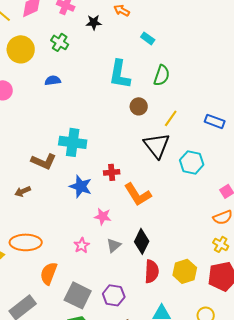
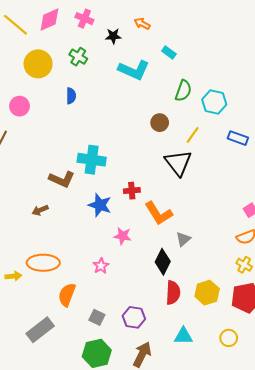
cyan L-shape: (120, 74) -> (134, 70), moved, turned -76
blue semicircle: (53, 80) -> (71, 96), turned 98
cyan hexagon: (192, 162) -> (214, 102), moved
gray triangle: (114, 245) -> (183, 239), moved
gray square: (78, 295) -> (97, 317), size x0.6

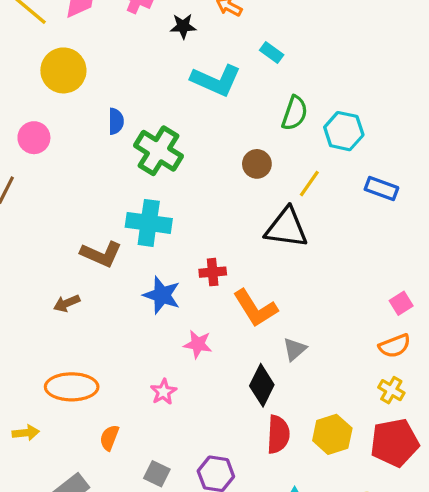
green cross: (78, 57) -> (159, 151), moved, size x1.6
black triangle: (178, 163) -> (286, 228), turned -44
yellow arrow: (13, 276) -> (26, 433), moved
orange semicircle: (67, 295) -> (109, 438), size x0.7

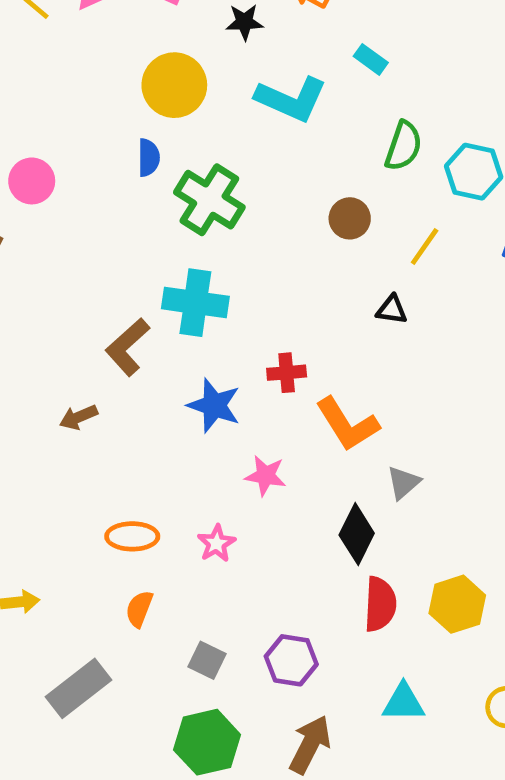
yellow circle: (63, 70) -> (174, 85), moved
black triangle: (286, 228) -> (392, 310), size x0.5
brown L-shape: (101, 254) -> (128, 347), turned 114
orange ellipse: (72, 387) -> (132, 536), moved, size x0.7

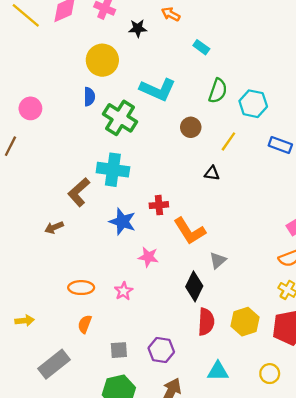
cyan L-shape: (291, 99) -> (158, 90), moved
gray square: (207, 660) -> (119, 350), turned -30

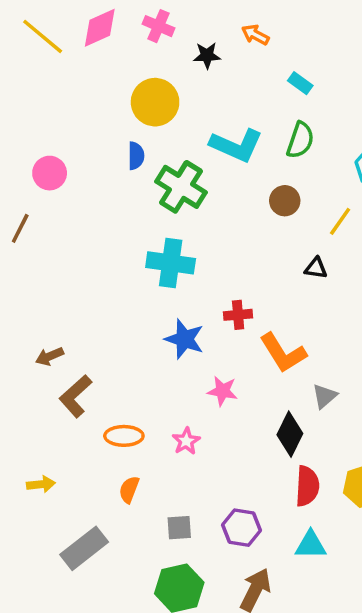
green semicircle: (218, 91) -> (300, 140), moved
brown L-shape: (79, 192) -> (75, 396), moved
brown arrow: (54, 227) -> (50, 356), moved
cyan triangle: (218, 371) -> (311, 545), moved

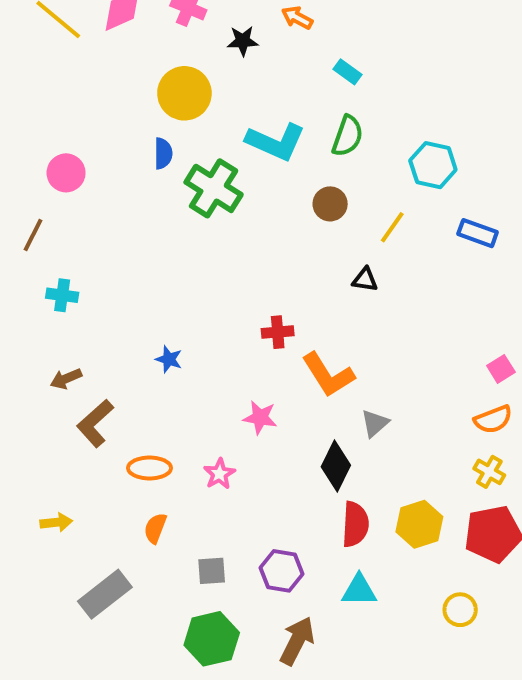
cyan cross: (171, 263) -> (62, 295), moved, size x0.6
blue star: (184, 339) -> (169, 359), moved, size x0.6

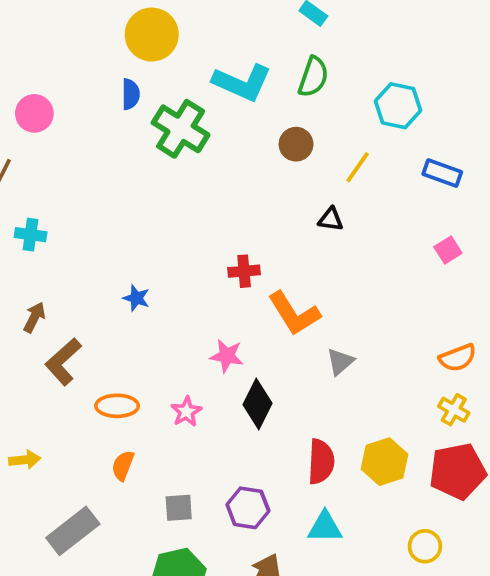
pink square: (501, 369) -> (448, 250), moved
brown arrow: (66, 379) -> (34, 317), turned 140
black diamond: (336, 466) -> (258, 404), moved

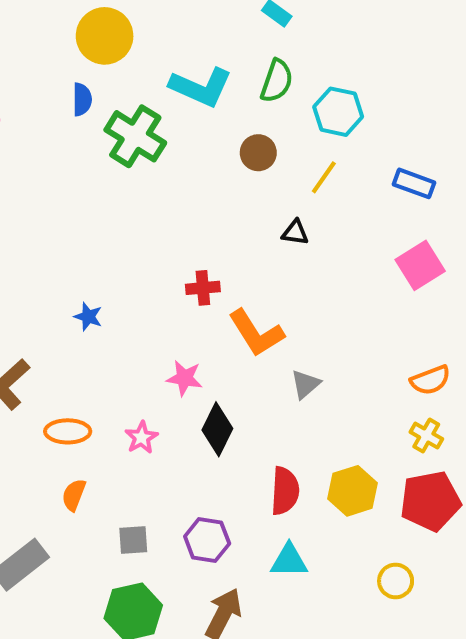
cyan hexagon: (398, 106) -> (338, 112), moved
pink square: (448, 250) -> (420, 265), size x1.6

